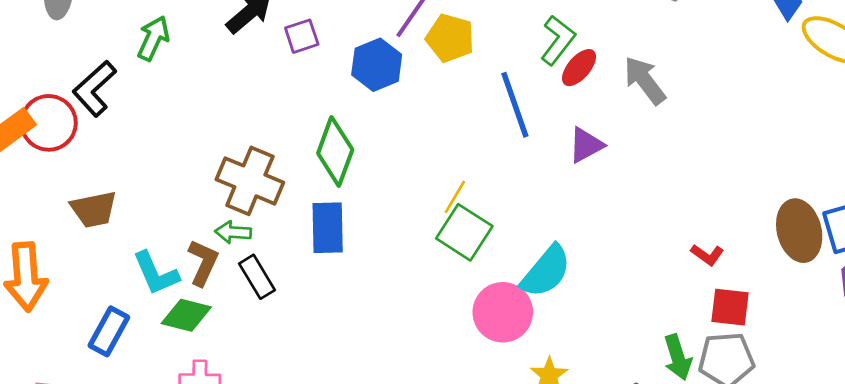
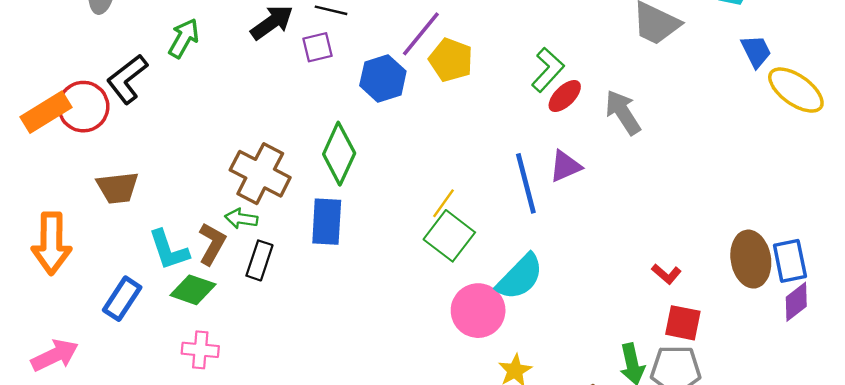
blue line: (515, 105) -> (526, 183), moved
black rectangle: (257, 277) -> (259, 260), turned 45

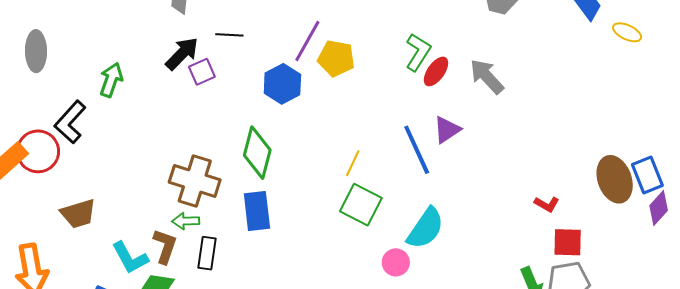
purple square: (318, 47) -> (202, 72), moved
yellow ellipse: (796, 90) -> (627, 32), size x0.6
yellow line: (443, 203) -> (353, 163), moved
pink circle: (478, 311) -> (396, 262), size x0.6

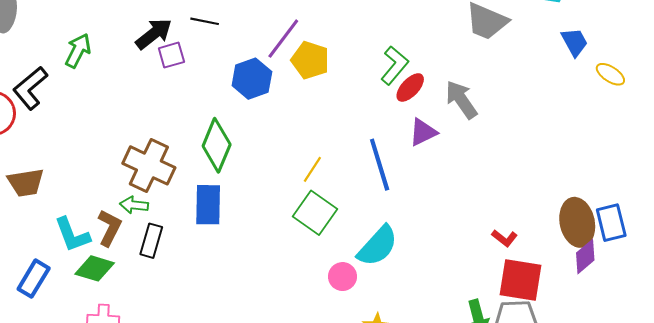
purple triangle: (447, 130) -> (423, 132), moved
purple diamond: (659, 208) -> (585, 257), moved
red square: (568, 242) -> (521, 280), size x1.4

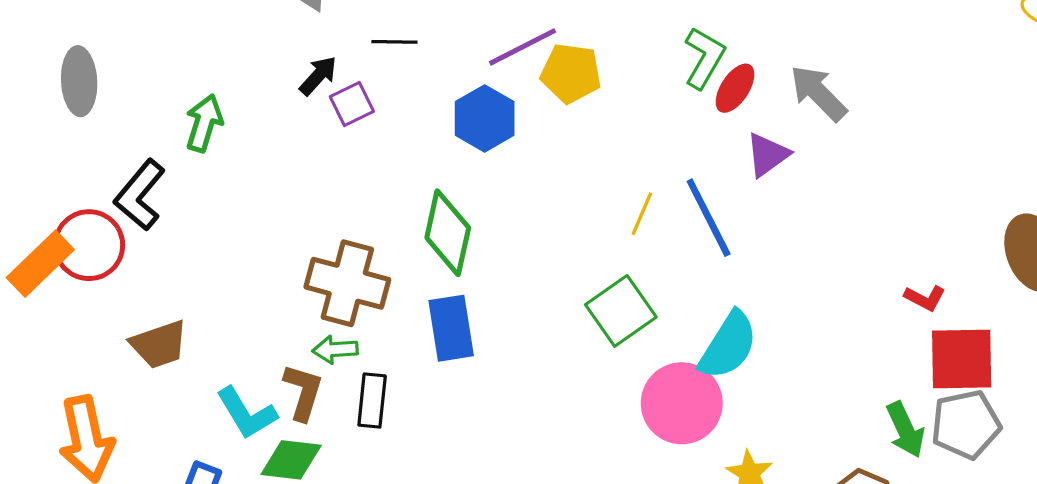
black arrow: (154, 34) -> (318, 76), size x0.7
purple line: (283, 39) -> (522, 47), turned 36
yellow line: (312, 169) -> (642, 214), moved
green square: (315, 213) -> (621, 311), turned 30
pink circle: (343, 277) -> (682, 403), size x1.8

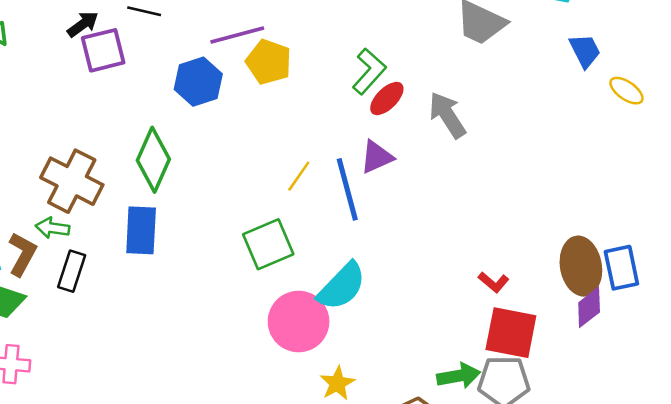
purple square: (352, 104) -> (103, 50), size x1.4
purple triangle: (768, 155) -> (377, 157), moved
green arrow: (905, 430) -> (459, 376), turned -87

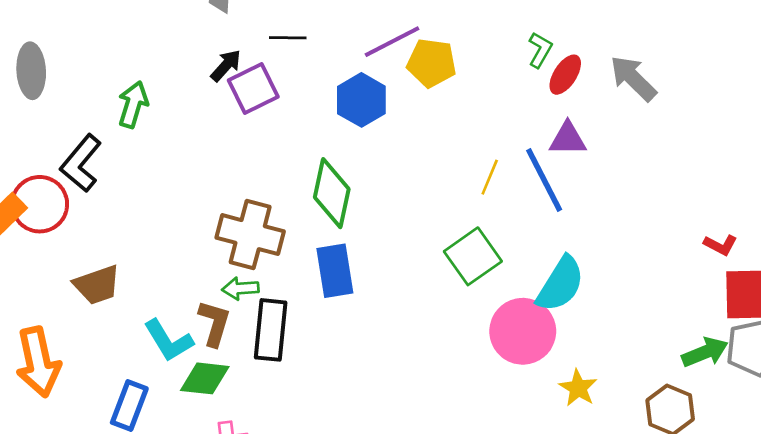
green L-shape: (369, 71) -> (540, 50), size x0.7
purple triangle: (377, 157) -> (568, 139), turned 36
black rectangle: (72, 271) -> (271, 330), size x1.4

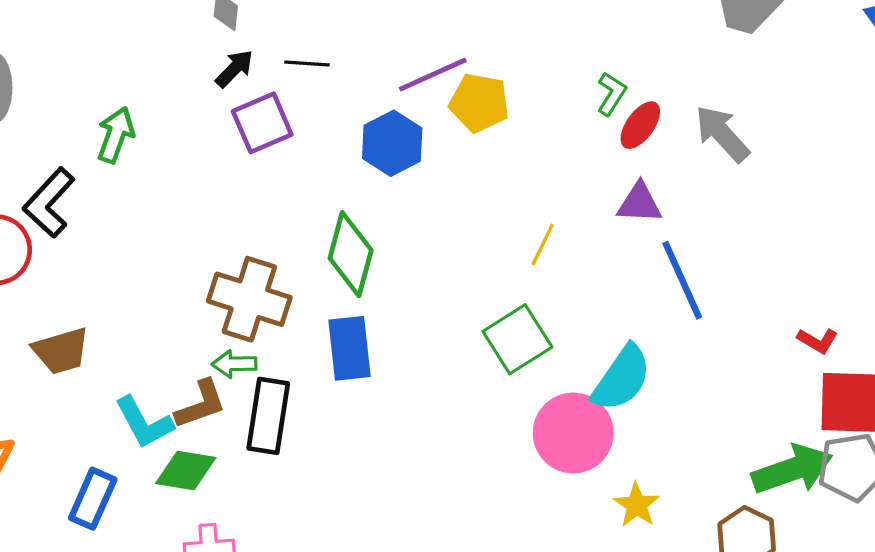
black arrow: (226, 66) -> (234, 69), moved
blue line: (544, 180) -> (682, 280), moved
brown L-shape: (214, 323) -> (201, 404), turned 51
green arrow: (705, 352) -> (792, 469), size x1.4

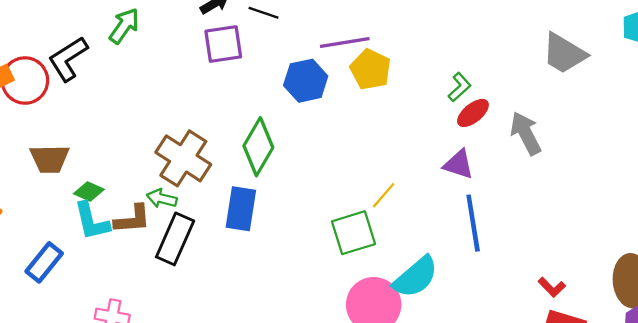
yellow line: (543, 244) -> (384, 195), moved
green diamond: (186, 471) -> (89, 191), moved, size x0.7

